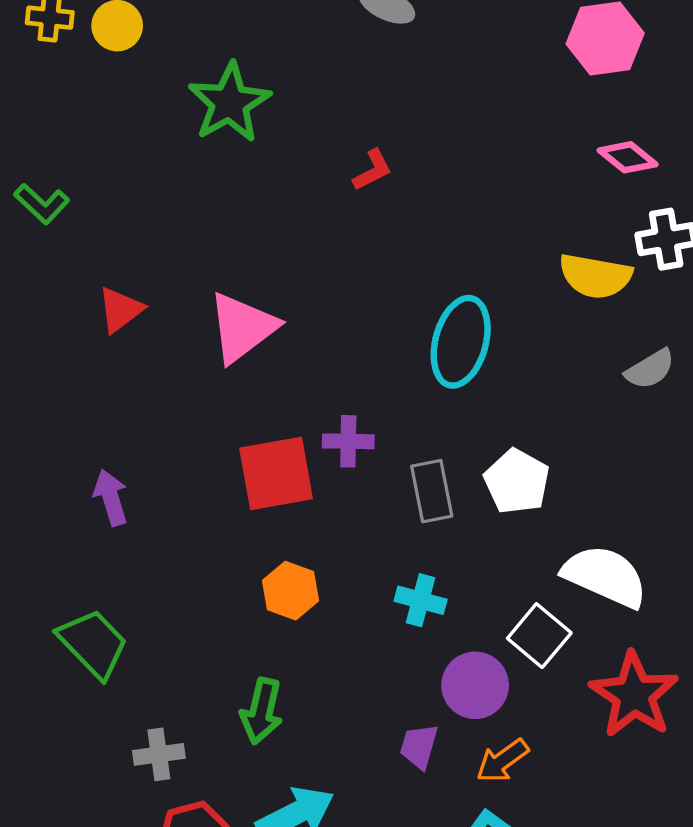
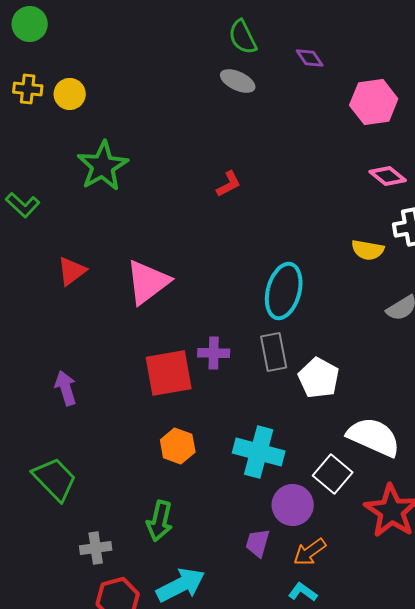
green star: (230, 103) -> (103, 166), moved
yellow semicircle: (595, 276) -> (368, 250), size x0.7
gray rectangle: (432, 491) -> (274, 352), moved
cyan cross: (421, 600) -> (259, 452), size x1.6

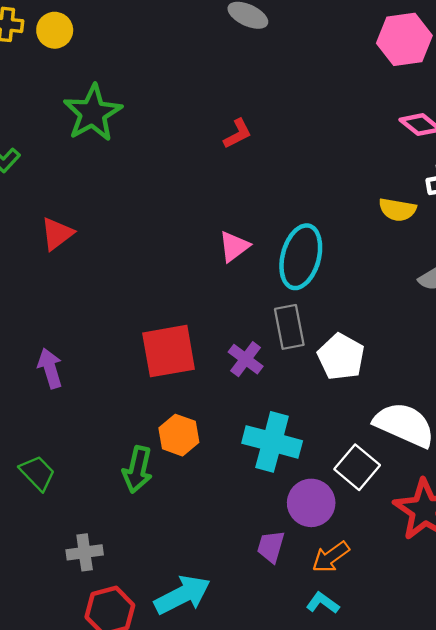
pink triangle: (148, 282) -> (234, 246), moved, size x0.6
purple cross: (214, 353) -> (246, 359), moved, turned 36
green trapezoid: (55, 479) -> (37, 473), size x0.7
green arrow: (160, 521) -> (137, 470), moved

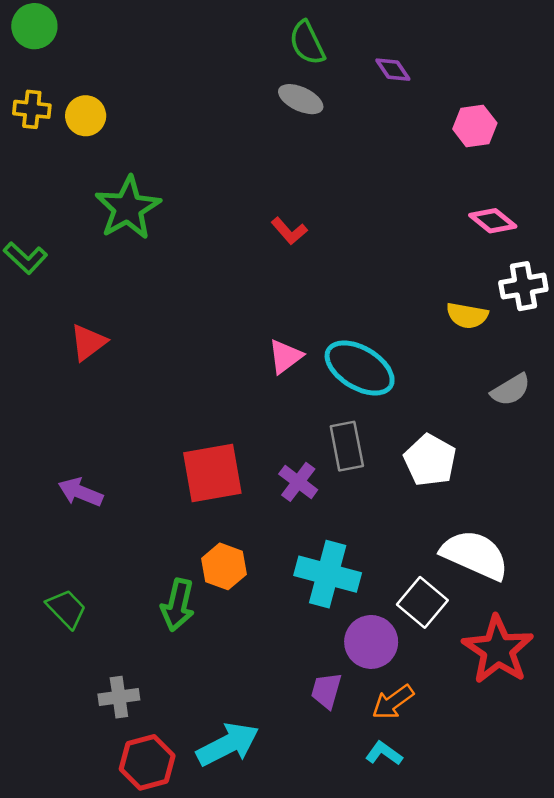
pink hexagon: (404, 39) -> (475, 126), size x0.7
red L-shape: (238, 134) -> (289, 231), turned 76
cyan ellipse: (301, 257) -> (360, 368), turned -74
white pentagon: (341, 357) -> (430, 460), moved
purple arrow: (50, 368) -> (80, 492), turned -51

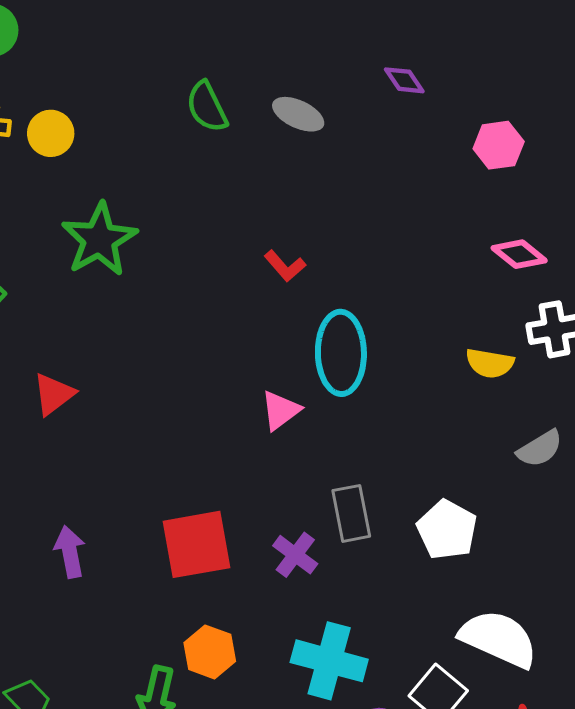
green semicircle: (307, 43) -> (207, 107), moved
cyan ellipse: (360, 368) -> (341, 353), moved, turned 58
purple arrow: (80, 492) -> (70, 552), moved, turned 57

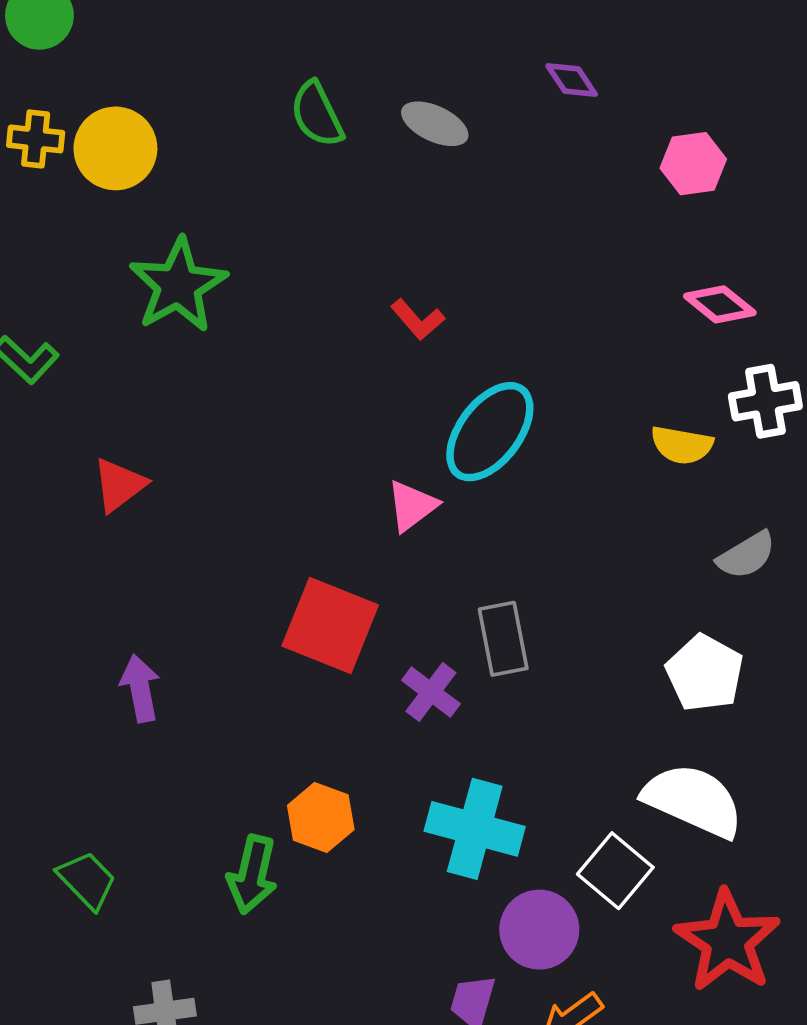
yellow circle: (51, 133) -> (115, 148), size x1.4
cyan ellipse: (341, 353) -> (490, 432), turned 38
white pentagon: (447, 530) -> (705, 673), moved
red square: (197, 544) -> (330, 626), moved, turned 32

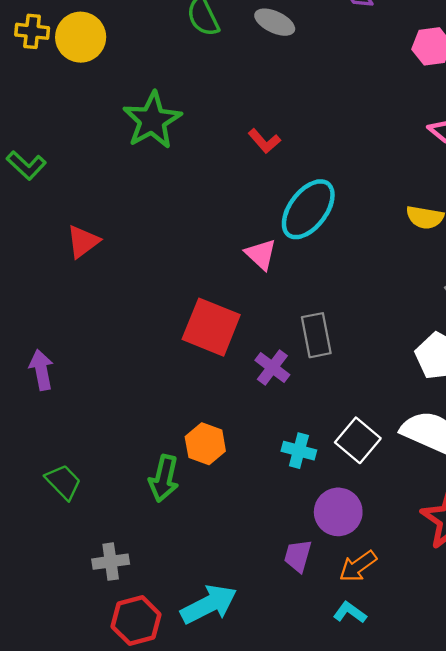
green star: (178, 285) -> (152, 120), moved
pink triangle: (412, 506) -> (261, 254), turned -40
purple arrow: (140, 688) -> (41, 370), moved
cyan cross: (475, 829) -> (299, 451), size x0.6
white square: (615, 871) -> (358, 440), moved

